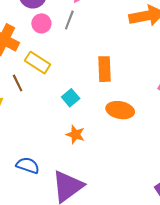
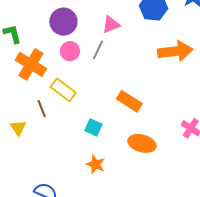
orange rectangle: (104, 69) -> (129, 101), turned -60
cyan square: (71, 98) -> (93, 127), turned -30

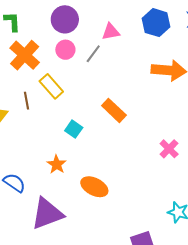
orange ellipse: (142, 143) -> (94, 187), moved
orange star: (96, 164) -> (57, 164), moved

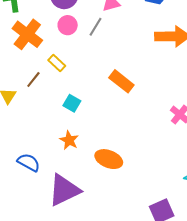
yellow rectangle: (51, 86) -> (57, 63), size x0.7
brown line: (27, 101) -> (33, 79), turned 54
cyan square: (74, 129) -> (72, 103), moved

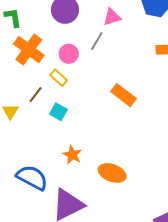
pink circle: (68, 25) -> (69, 54), moved
cyan square: (72, 103) -> (58, 112), moved
blue semicircle: (29, 162) -> (32, 178), size x1.4

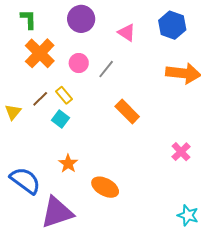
pink triangle: (112, 17) -> (127, 33), turned 42
gray line: (97, 41) -> (106, 69), moved
yellow rectangle: (59, 78) -> (64, 95), moved

